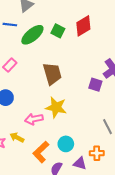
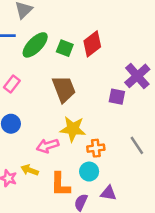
red diamond: (83, 26) -> (92, 44), moved
green square: (58, 31) -> (65, 48), moved
orange L-shape: (41, 152) -> (60, 184), turned -40
orange cross: (97, 153) -> (96, 148), moved

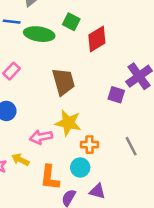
green ellipse: (35, 45) -> (39, 34), turned 48
green square: (65, 48) -> (71, 22), moved

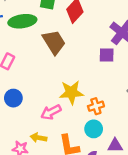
brown trapezoid: (63, 82) -> (54, 42), moved

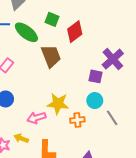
green ellipse: (22, 21) -> (26, 32), turned 35
cyan circle: (94, 129) -> (95, 101), moved

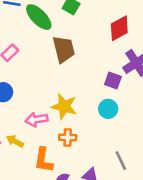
red diamond: (75, 32) -> (119, 28), moved
gray line: (112, 118) -> (121, 161), moved
orange cross: (77, 120) -> (68, 137), moved

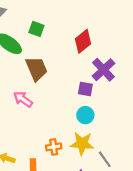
yellow star: (64, 106) -> (82, 143), moved
pink arrow: (36, 119) -> (23, 99), moved, turned 54

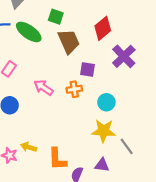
brown trapezoid: (37, 69) -> (69, 41), moved
purple square: (85, 89) -> (88, 70), moved
orange cross: (54, 147) -> (74, 89), moved

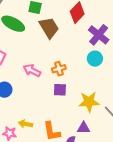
purple square: (88, 70) -> (60, 90), moved
cyan circle: (106, 102) -> (95, 59), moved
purple triangle: (102, 165) -> (84, 128), moved

